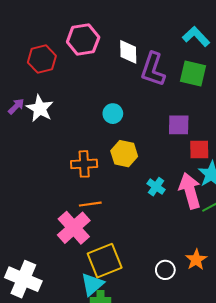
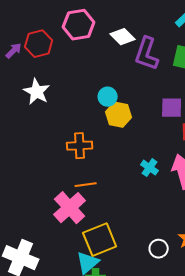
white diamond: (128, 52) -> (123, 37), turned -45
purple arrow: (16, 106) -> (14, 51), moved
yellow hexagon: (124, 154) -> (119, 115), moved

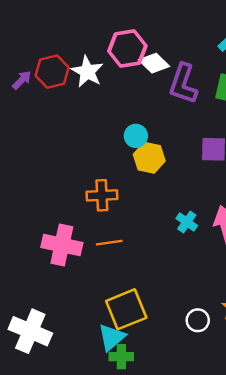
pink hexagon: (79, 25) -> (127, 49), moved
white star: (37, 92) -> (87, 72), moved
pink cross: (70, 208) -> (62, 245), moved, turned -36

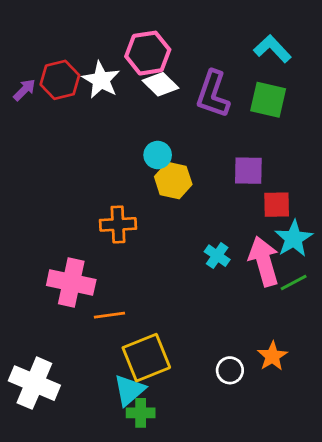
white diamond: (154, 63) -> (160, 84), moved
orange line: (109, 243) -> (109, 315), moved

